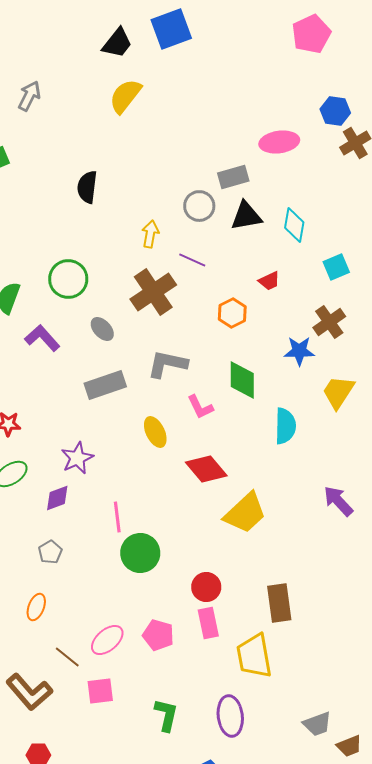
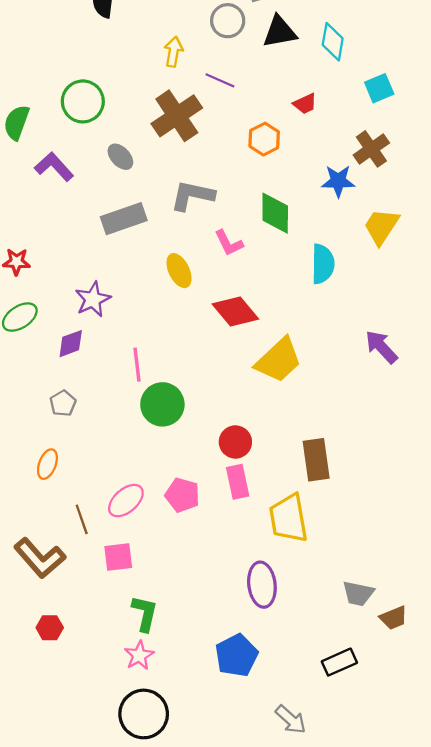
brown line: (67, 657) -> (82, 519), turned 32
green L-shape: (166, 715) -> (145, 613), moved
gray trapezoid: (317, 724) -> (358, 593), turned 32

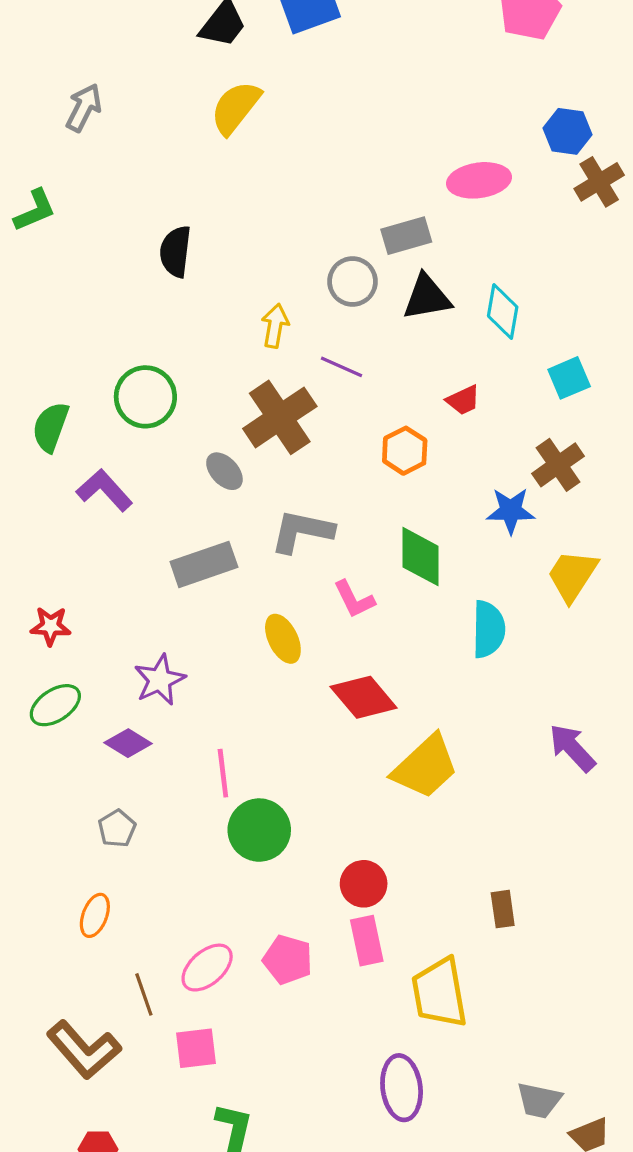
gray ellipse: (120, 157) -> (224, 471), moved
purple diamond: (71, 344) -> (128, 743), turned 52
brown rectangle: (316, 460) -> (503, 909), moved, size x0.6

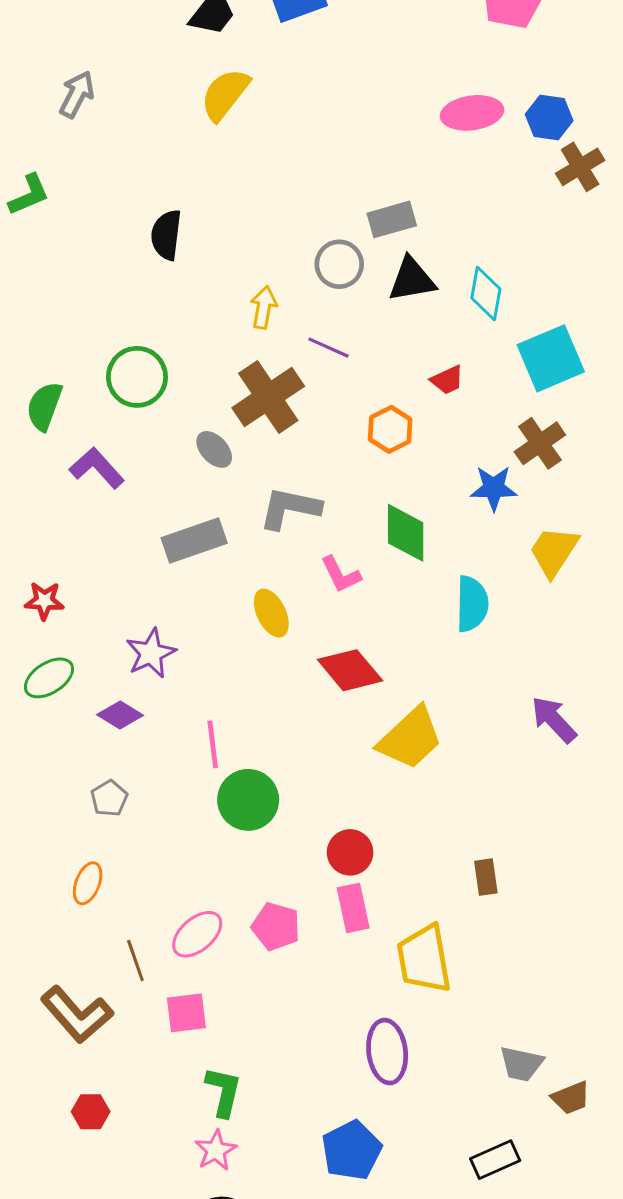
pink ellipse: (479, 180) -> (472, 113), moved
cyan square: (569, 378) -> (551, 358), size x1.6

